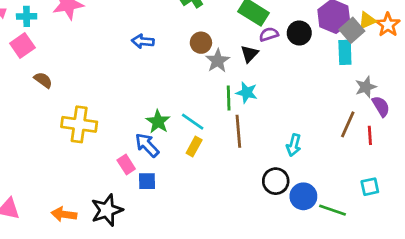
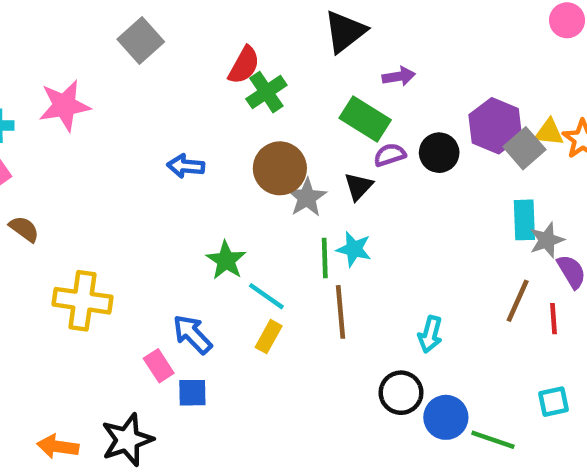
yellow triangle: (367, 21) -> (549, 132), turned 30
brown circle: (201, 43) -> (280, 168), size x1.5
cyan rectangle: (345, 52) -> (524, 220), moved
green star: (158, 122) -> (226, 260), moved

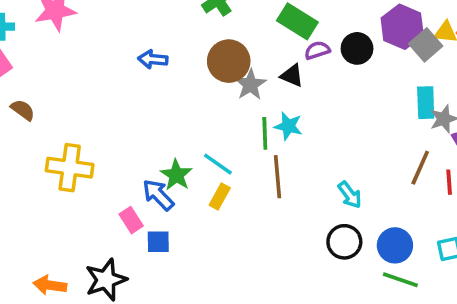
black triangle: (358, 186) -> (292, 76), turned -50
green star: (226, 260) -> (176, 175), moved
cyan arrow: (430, 334) -> (350, 195), turned -52
black circle: (401, 393) -> (344, 242), moved
blue circle: (446, 417) -> (395, 245), moved

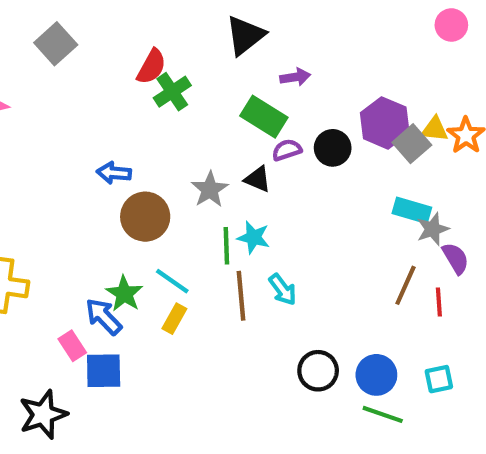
blue arrow: (153, 59) -> (114, 173), moved
brown circle: (229, 61) -> (145, 217), moved
cyan rectangle: (426, 103) -> (412, 210), turned -72
cyan arrow: (350, 195) -> (283, 290), moved
blue square: (158, 242) -> (104, 371), size x1.4

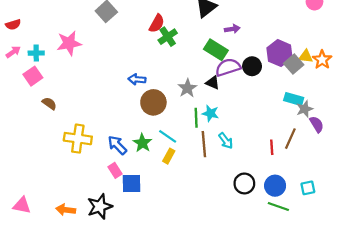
purple semicircle: (287, 150) -> (228, 67), size x1.6
red line: (439, 302) -> (272, 147), moved
blue arrow: (104, 317) -> (117, 145), moved

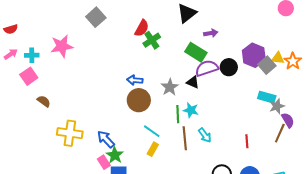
blue arrow: (137, 79) -> (135, 80), moved
brown line: (290, 139) -> (280, 133), moved
green star: (142, 143) -> (115, 155), moved

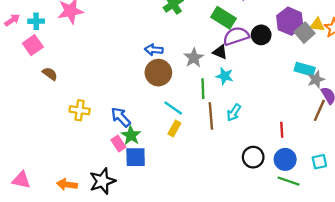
cyan star: (191, 110) -> (225, 76), moved
yellow cross: (70, 133) -> (80, 110), size x0.7
cyan arrow: (205, 135) -> (234, 113), turned 70
red line: (247, 141) -> (282, 130), moved

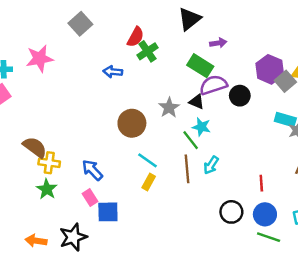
black circle: (261, 35) -> (240, 96), moved
blue arrow: (154, 50) -> (113, 72), moved
brown semicircle: (50, 74) -> (35, 147), moved, size x1.5
green line: (203, 89) -> (191, 140), moved, turned -36
green star: (131, 135) -> (47, 189), moved

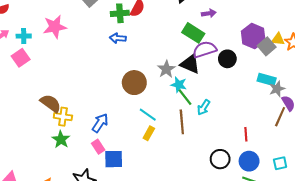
green cross: (147, 51) -> (120, 13), moved, turned 30
black triangle: (197, 102) -> (190, 64), size x1.5
cyan star: (201, 127) -> (179, 85), moved
cyan arrow: (211, 165) -> (204, 107), moved
blue arrow: (92, 170) -> (100, 123), turned 78

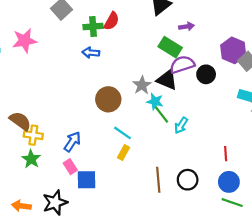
brown line: (182, 122) -> (158, 180), moved
black circle: (220, 159) -> (188, 180), moved

